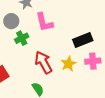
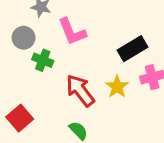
green cross: (22, 38) -> (43, 60), turned -32

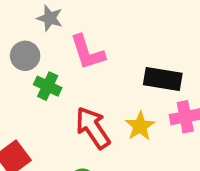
black rectangle: (132, 49) -> (163, 79), turned 36

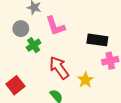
green cross: (48, 86) -> (34, 45), turned 32
yellow star: (140, 126) -> (85, 80), moved

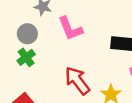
green cross: (34, 45) -> (26, 57), moved

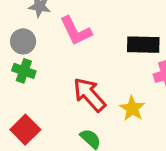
green cross: (26, 57) -> (24, 71), turned -30

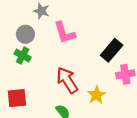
black rectangle: (143, 45) -> (112, 50), turned -60
red square: (25, 130) -> (17, 98), turned 30

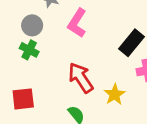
pink L-shape: (65, 33) -> (77, 23), turned 50

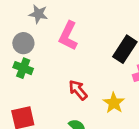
red arrow: (81, 78) -> (78, 90), size x0.7

